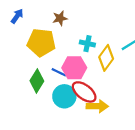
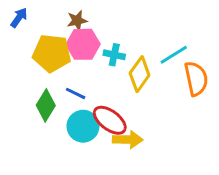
pink hexagon: (74, 68) -> (83, 44), moved

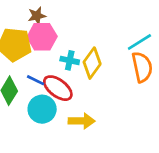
cyan cross: (114, 55) -> (70, 60), moved
cyan line: (174, 55) -> (139, 42), moved
red ellipse: (110, 120) -> (58, 88), moved

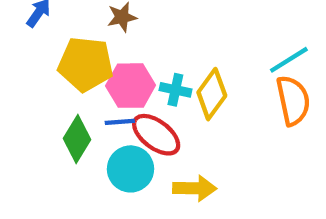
pink hexagon: (42, 37) -> (131, 86), moved
blue line: (35, 80) -> (120, 122), turned -30

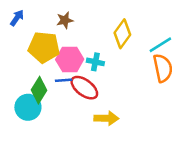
yellow diamond: (212, 94) -> (122, 34), moved
cyan circle: (131, 169) -> (28, 107), moved

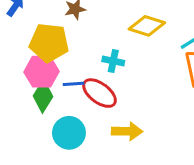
yellow diamond: (122, 34) -> (147, 26), turned 72
pink hexagon: (70, 59) -> (41, 72), moved
cyan circle: (28, 107) -> (69, 133), moved

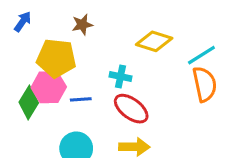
red ellipse: (100, 93) -> (131, 109), moved
green diamond: (43, 96) -> (29, 102), moved

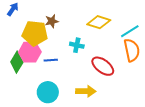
brown star: (82, 25) -> (52, 21), moved
red ellipse: (131, 109) -> (103, 66), moved

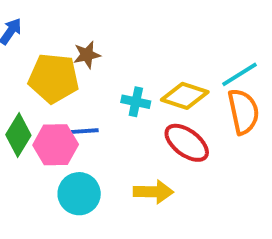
yellow diamond: (99, 22) -> (185, 96), moved
pink hexagon: (30, 52) -> (56, 145), moved

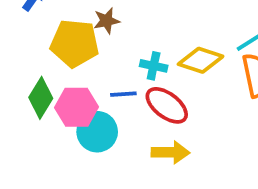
blue line: (85, 131) -> (123, 94), moved
red ellipse: (187, 143) -> (167, 105), moved
cyan circle: (79, 194) -> (97, 132), moved

